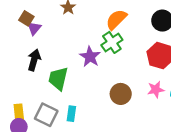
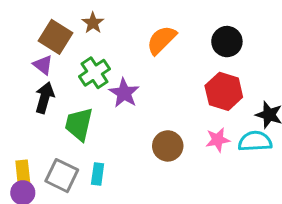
brown square: (26, 18) -> (56, 37), moved, size x1.5
purple triangle: (34, 28) -> (43, 65), moved, turned -32
green cross: (112, 42) -> (94, 73), moved

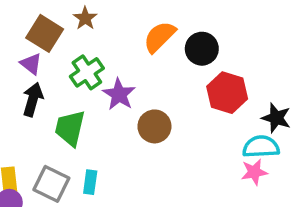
black circle: (227, 42) -> (202, 49), moved
pink star: (218, 140) -> (254, 172), moved
brown circle: (168, 146) -> (154, 126), moved

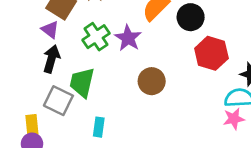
purple star: (119, 94) -> (128, 38), moved
gray square: (51, 184) -> (58, 101), moved

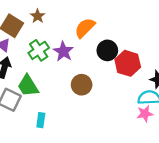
black circle: (191, 17) -> (107, 50), moved
green trapezoid: (82, 83) -> (28, 86), turned -45

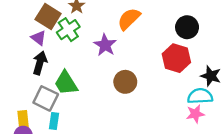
green cross: (39, 50) -> (68, 30), moved
black circle: (107, 50) -> (187, 27), moved
cyan rectangle: (41, 120) -> (54, 121), moved

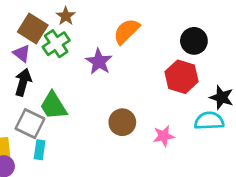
brown circle: (125, 82) -> (122, 122), moved
pink star: (195, 114) -> (164, 136), moved

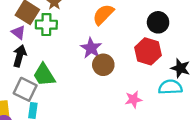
green cross: (56, 44) -> (46, 25), turned 35
purple star: (99, 62) -> (91, 48), moved
brown circle: (122, 122) -> (103, 65), moved

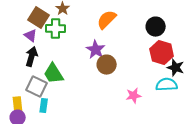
red hexagon: (148, 51) -> (162, 53), moved

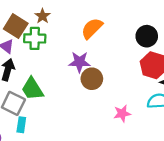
purple star: (96, 50) -> (80, 62), turned -30

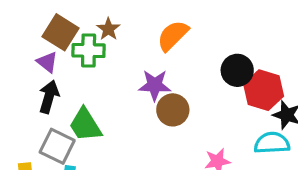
brown star: (43, 16) -> (108, 29), moved
black circle: (147, 36) -> (237, 70), moved

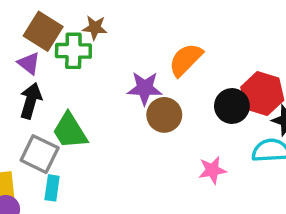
brown star: (108, 29) -> (95, 28), turned -30
orange semicircle: (173, 36) -> (186, 60), moved
black circle: (237, 70) -> (232, 106), moved

